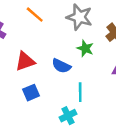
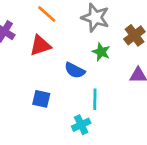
red triangle: (25, 61) -> (40, 45), moved
blue square: (31, 93) -> (41, 99), turned 35

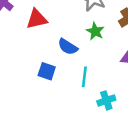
blue square: (41, 99) -> (47, 71), moved
cyan cross: (81, 125) -> (106, 100), moved

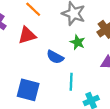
blue square: (47, 71) -> (28, 90), moved, size x1.5

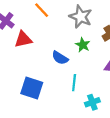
red triangle: (27, 35) -> (23, 39), moved

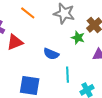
green star: (83, 45) -> (78, 38), moved

